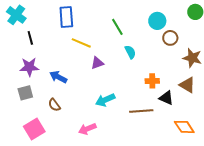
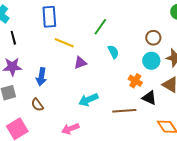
cyan circle: (157, 21) -> (151, 61), moved
green line: (117, 27) -> (100, 27), turned 66
blue arrow: (58, 77) -> (41, 77), turned -108
orange cross: (152, 81) -> (135, 81), turned 32

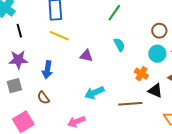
green line: (100, 27) -> (114, 13), moved
yellow line: (64, 43) -> (59, 36), moved
purple triangle: (80, 63) -> (86, 56), turned 32

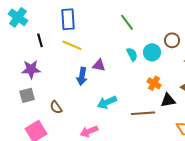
green line: (114, 13) -> (127, 22), turned -72
black line: (19, 31) -> (40, 40), moved
cyan circle: (157, 54) -> (152, 52), moved
blue arrow: (47, 70) -> (82, 76), moved
black triangle: (155, 91) -> (168, 100), turned -35

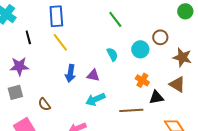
yellow line: (72, 45) -> (60, 42), turned 30
cyan semicircle: (132, 54) -> (112, 54), moved
purple triangle: (99, 65) -> (93, 75), moved

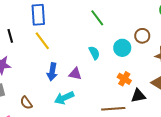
cyan arrow: (95, 99) -> (64, 98), moved

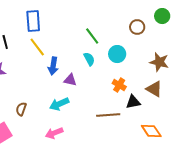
green line: (97, 18) -> (92, 36), moved
brown circle: (142, 36) -> (137, 27), moved
blue arrow: (52, 72) -> (53, 66), moved
brown semicircle: (26, 103) -> (21, 109), turned 56

